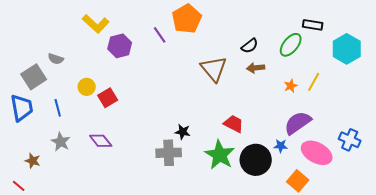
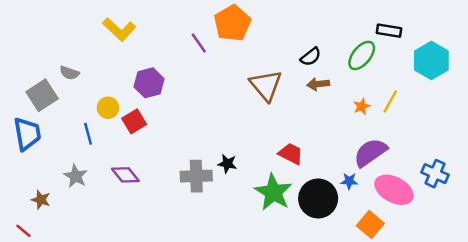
purple hexagon: (120, 46) -> (149, 83), moved
blue line: (58, 108) -> (88, 134), moved
gray cross: (169, 153) -> (196, 176), moved

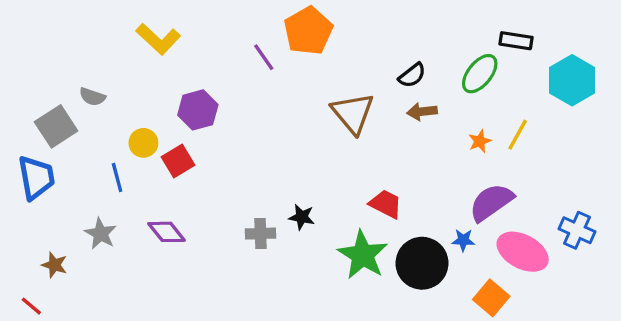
gray cross: (196, 176) -> (260, 234), size x0.7

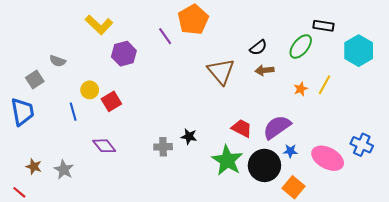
purple hexagon: (198, 110) -> (124, 54), moved
gray square: (56, 126) -> (35, 80), size x0.7
purple semicircle: (491, 202) -> (277, 127), moved
gray star: (101, 234) -> (64, 170), moved
orange square: (491, 298) -> (293, 187), moved

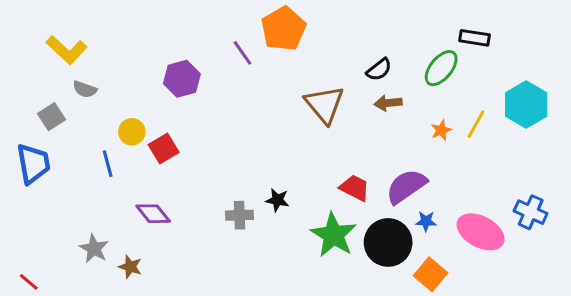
yellow L-shape: (99, 25) -> (67, 50), moved
cyan hexagon: (359, 51) -> (526, 105), moved
brown star: (34, 166) -> (130, 267), moved

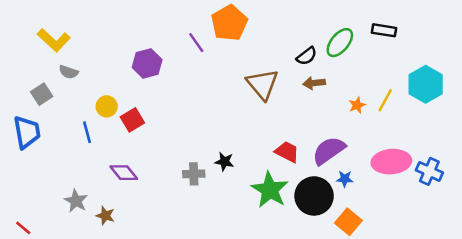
green ellipse: (441, 68) -> (340, 43), moved
pink ellipse: (481, 232) -> (391, 162), moved, turned -33

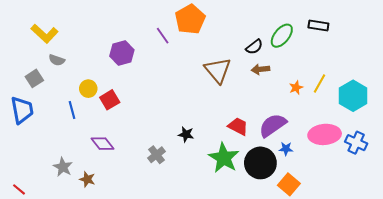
cyan hexagon: (426, 84) -> (353, 96), moved
gray cross: (194, 174) -> (157, 155), moved, turned -36

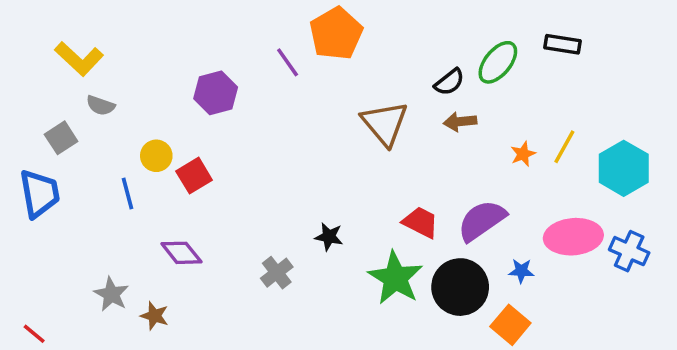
blue star: (286, 149) -> (521, 271), moved

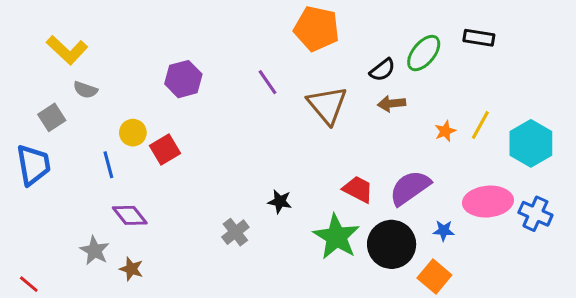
orange pentagon: (336, 34) -> (317, 29), moved, turned -30
purple line: (288, 62) -> (268, 82), moved
purple diamond: (181, 253) -> (130, 215), moved

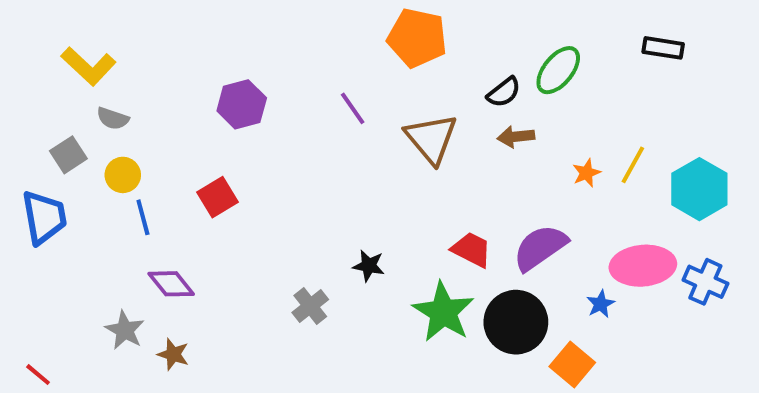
black rectangle: (479, 38) -> (663, 48), moved
yellow circle: (133, 133) -> (123, 175), moved
blue star: (444, 231) -> (601, 304), moved, turned -30

